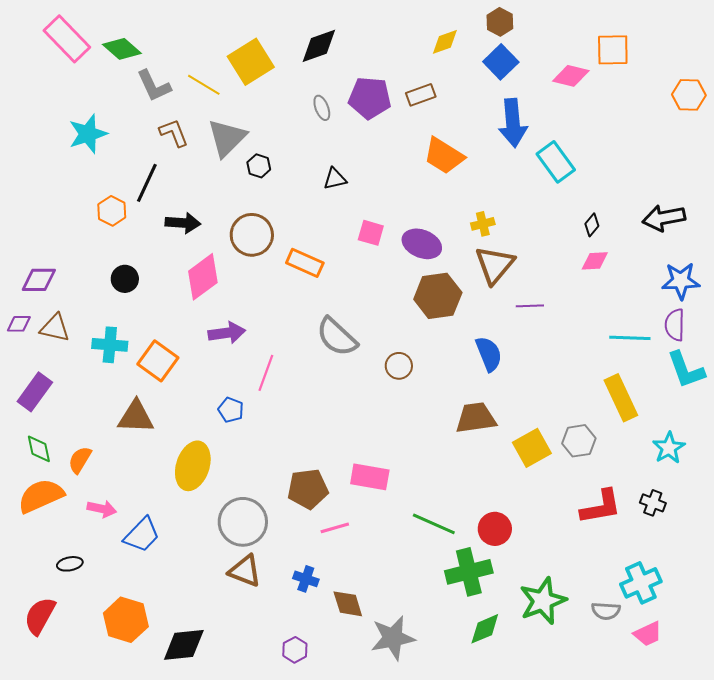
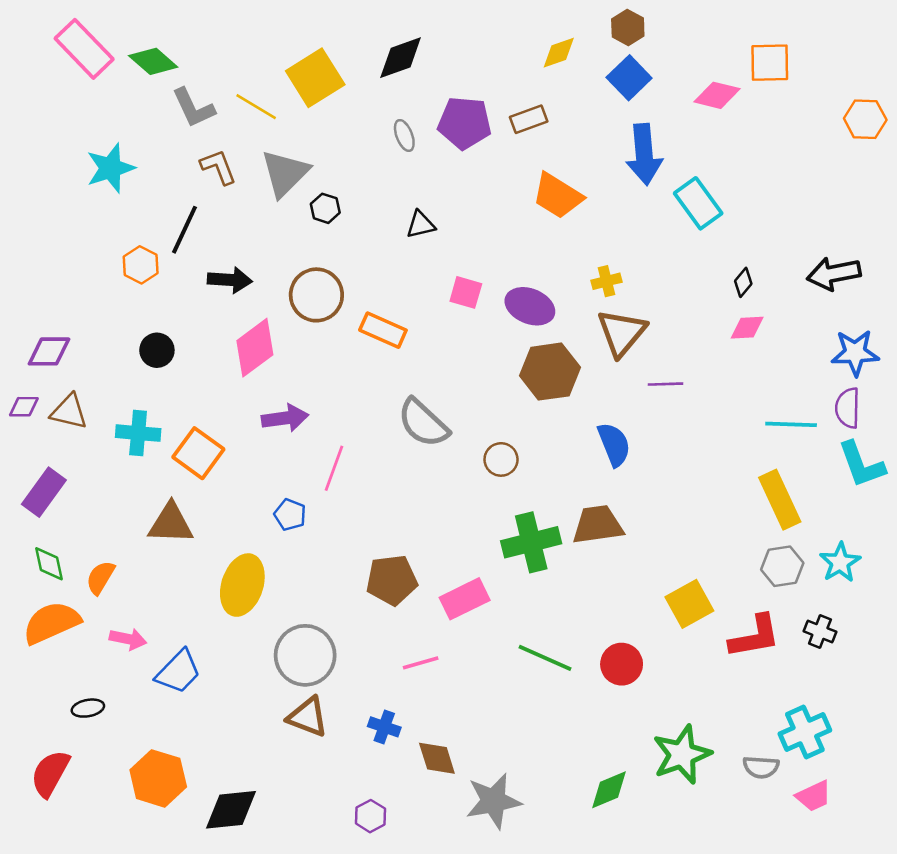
gray hexagon: (579, 441) -> (782, 566), moved
yellow square: (532, 448) -> (689, 604), moved
pink rectangle: (370, 477) -> (465, 599), turned -36
brown pentagon: (308, 489) -> (392, 580), moved
green cross: (469, 572) -> (531, 542), moved

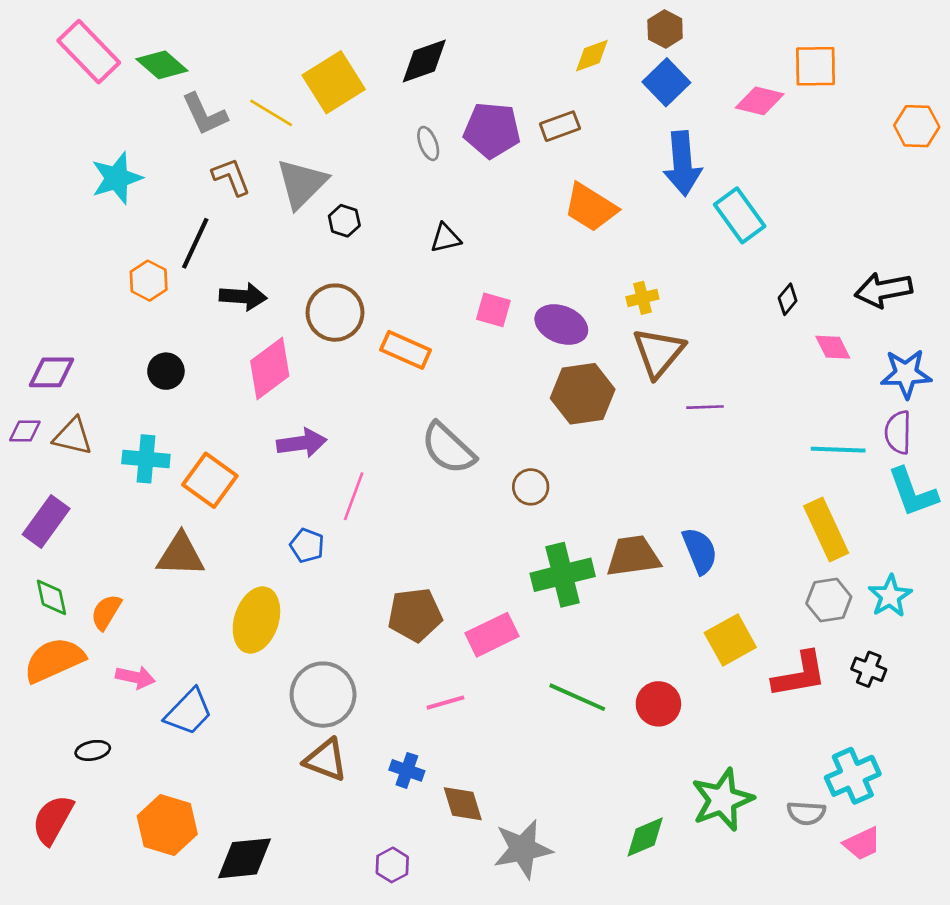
pink diamond: (747, 328) -> (833, 347), moved, turned 66
blue semicircle: (614, 444) -> (700, 551), moved

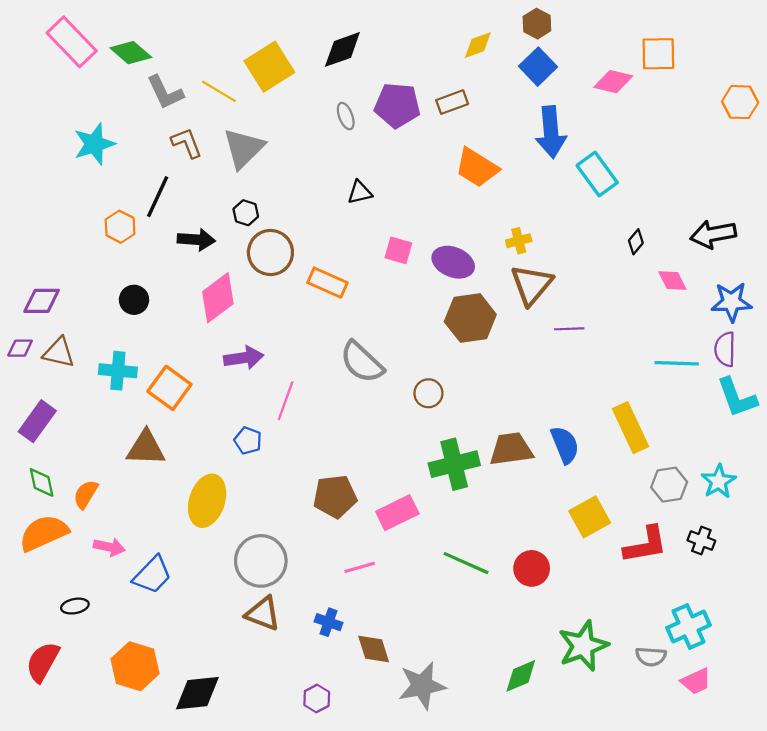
black hexagon: (344, 221) -> (246, 213), moved
yellow rectangle: (826, 530) -> (630, 428), moved

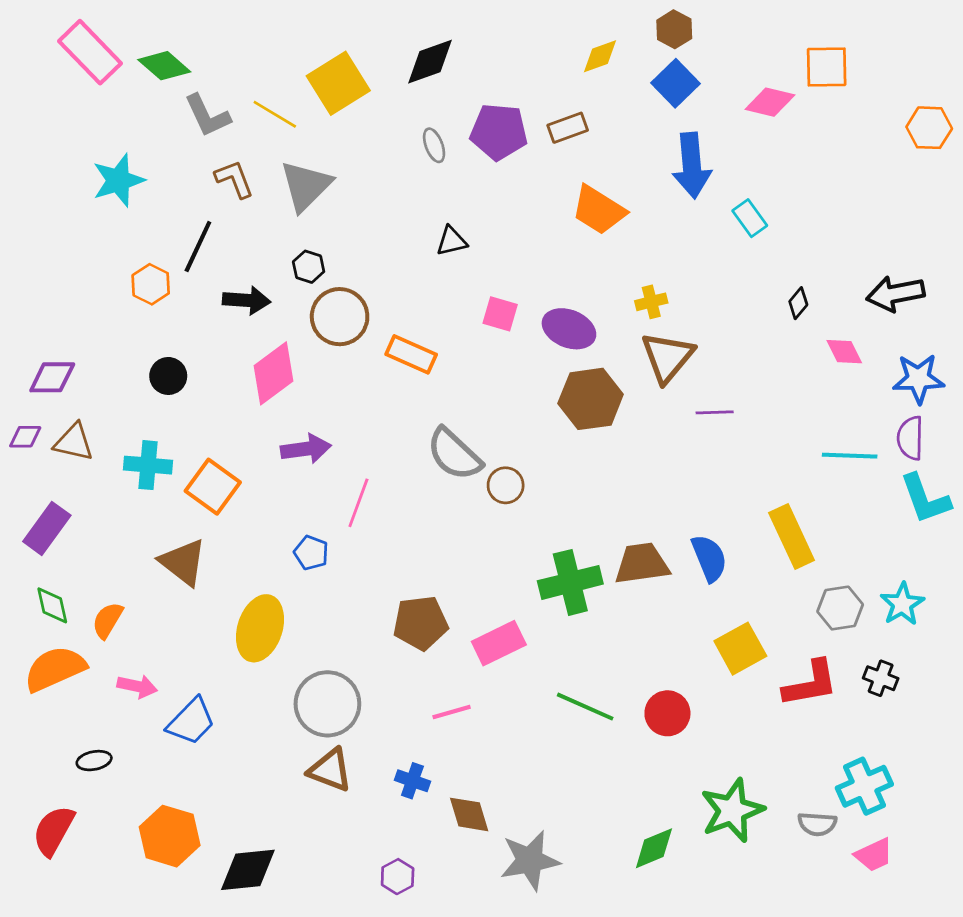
cyan rectangle: (597, 174) -> (750, 218), size x0.7
brown circle: (428, 393) -> (506, 485), moved
brown triangle: (146, 448) -> (183, 562), turned 36

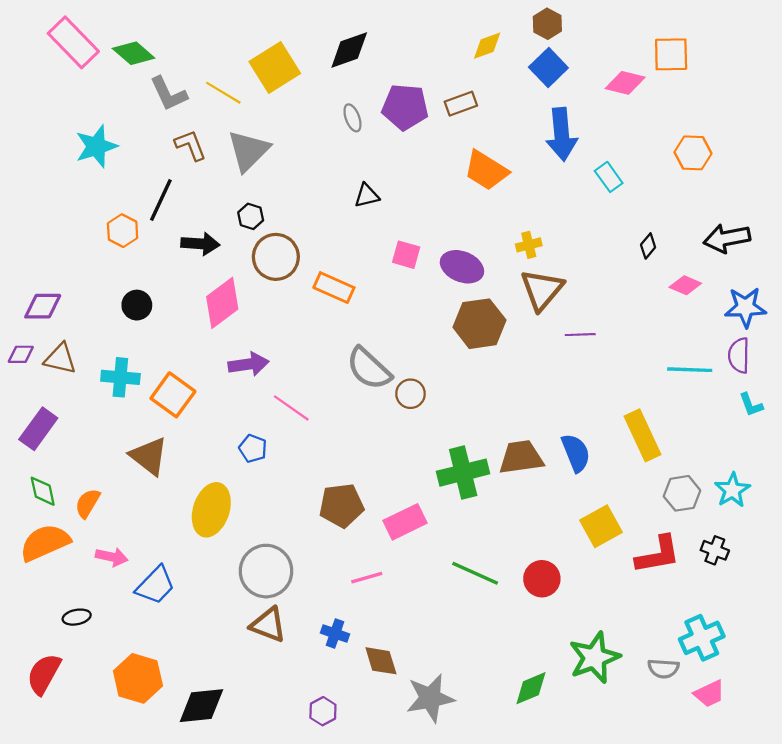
orange hexagon: (929, 128) -> (693, 153), moved
pink diamond: (844, 352) -> (685, 285), turned -40
cyan L-shape: (925, 499) -> (751, 405), size x0.6
pink line: (358, 503) -> (291, 408), turned -75

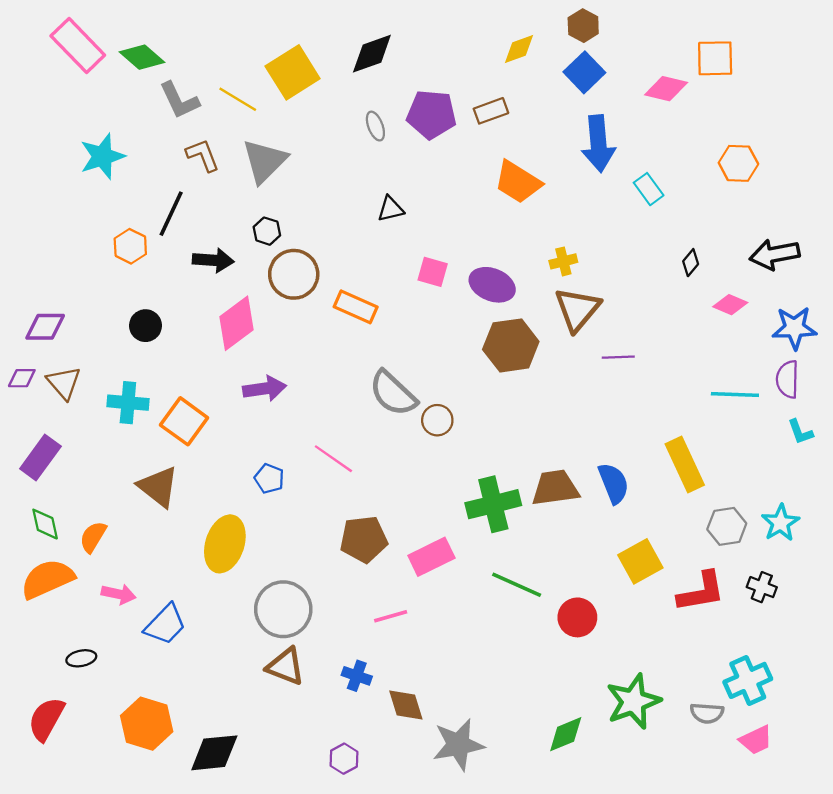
brown triangle: (60, 359) -> (64, 383), turned 36
pink line: (291, 408) -> (333, 459), moved
green line: (475, 573) -> (517, 585), moved

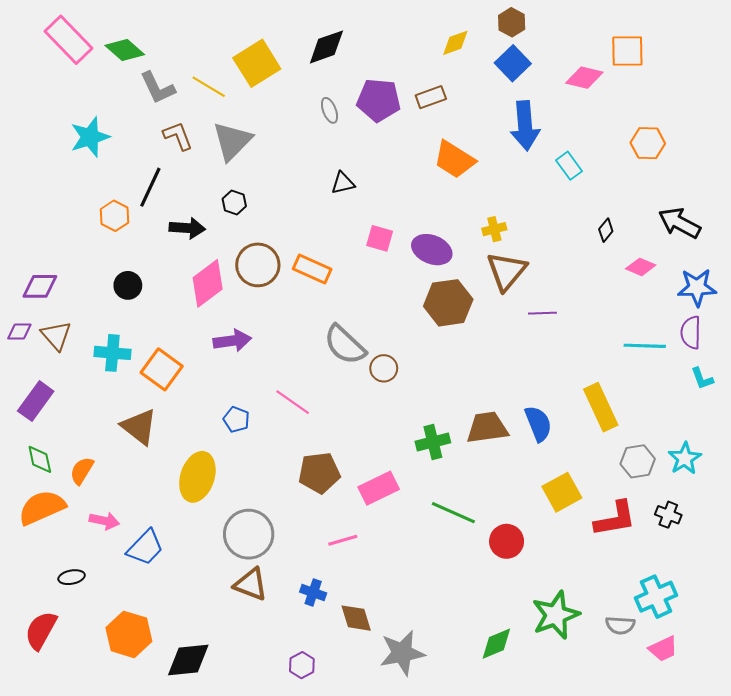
black arrow: (775, 254) -> (680, 223), turned 39
brown circle: (294, 274) -> (258, 265), moved
green cross: (493, 504) -> (433, 442), size x0.7

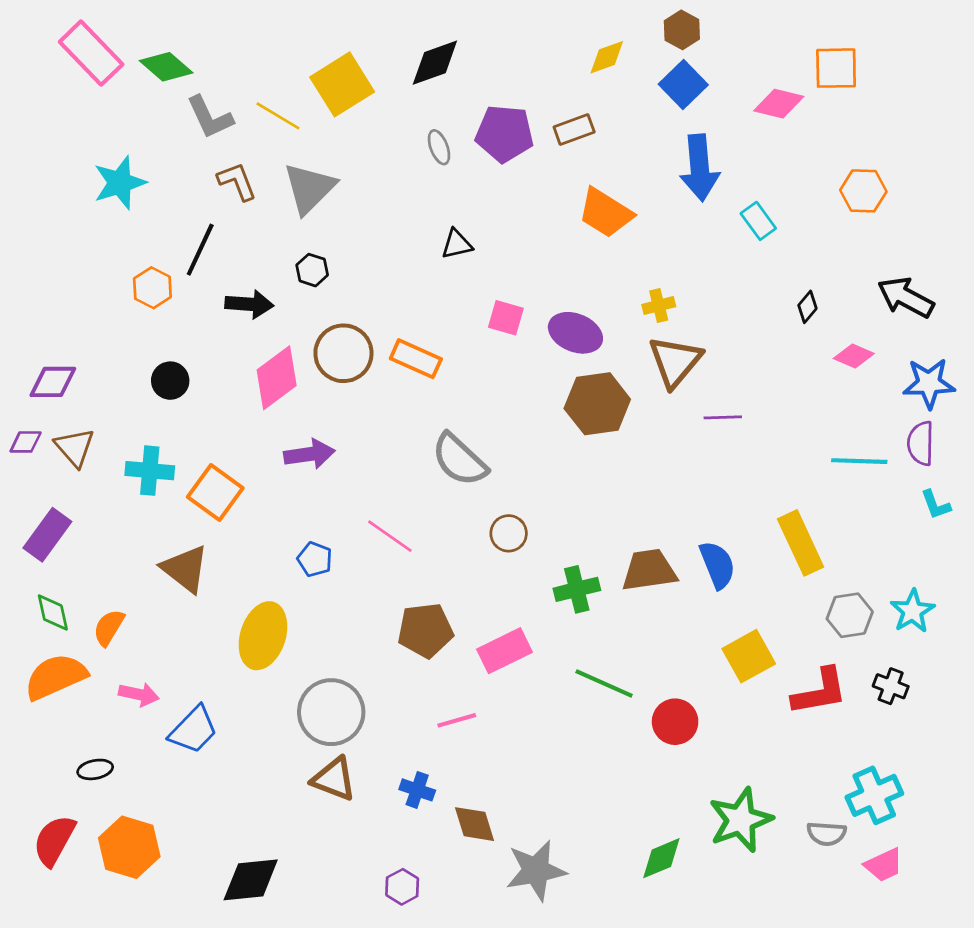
brown circle: (384, 368) -> (509, 533), moved
orange hexagon: (129, 634) -> (129, 847), moved

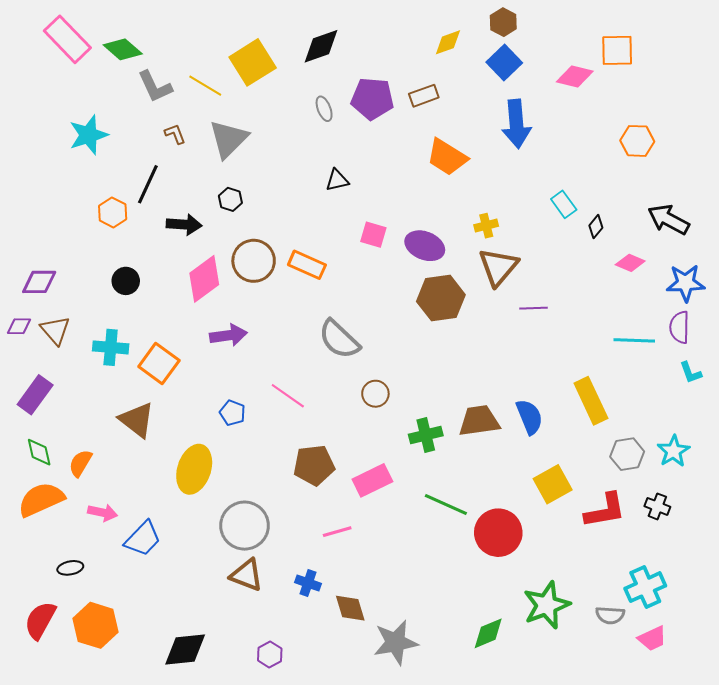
brown L-shape: (237, 181) -> (175, 134), size x0.7
cyan rectangle: (758, 221) -> (564, 204), moved
red circle: (675, 722) -> (498, 533), size x1.4
purple hexagon: (402, 887) -> (270, 654), moved

